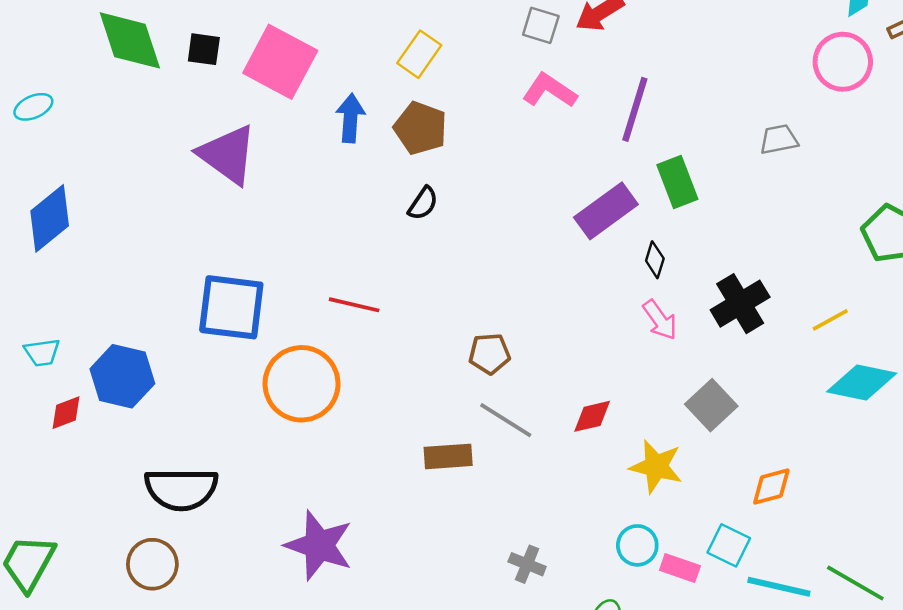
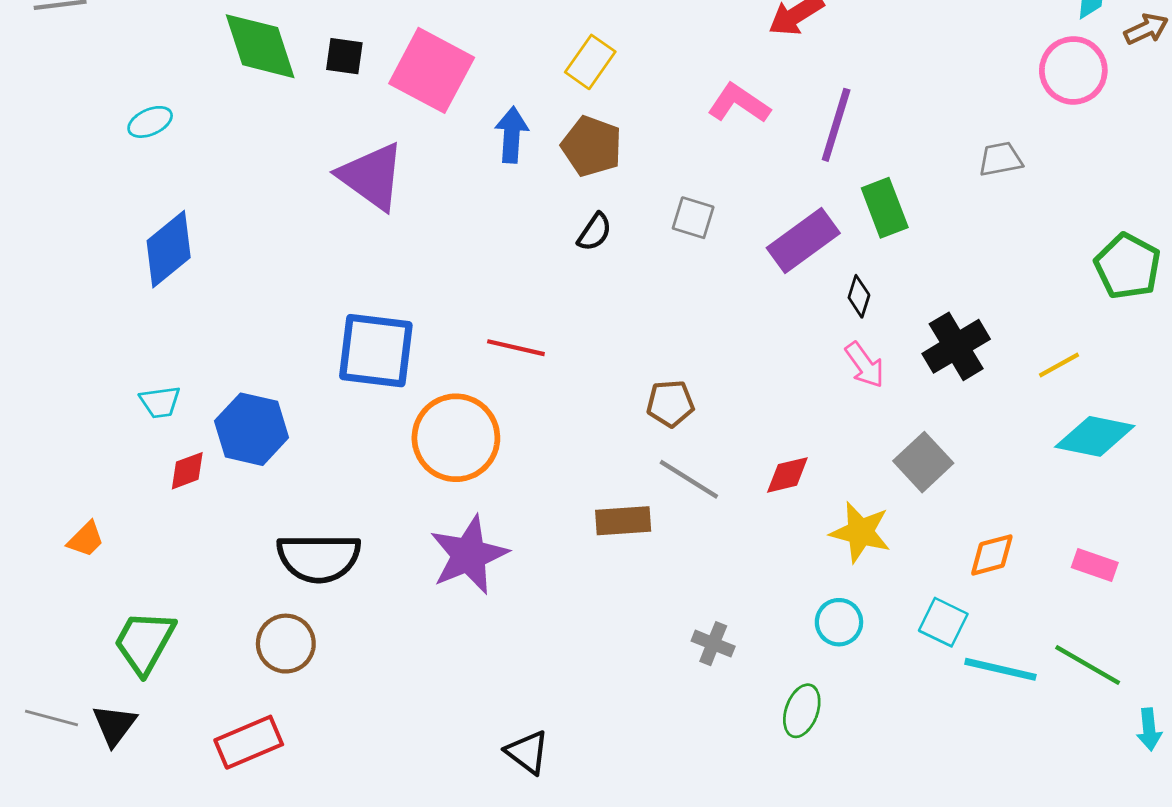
gray square: (541, 25) -> (693, 218), moved
purple star: (319, 545) -> (469, 555), moved, turned 30
pink rectangle: (680, 568) -> (1095, 565), moved

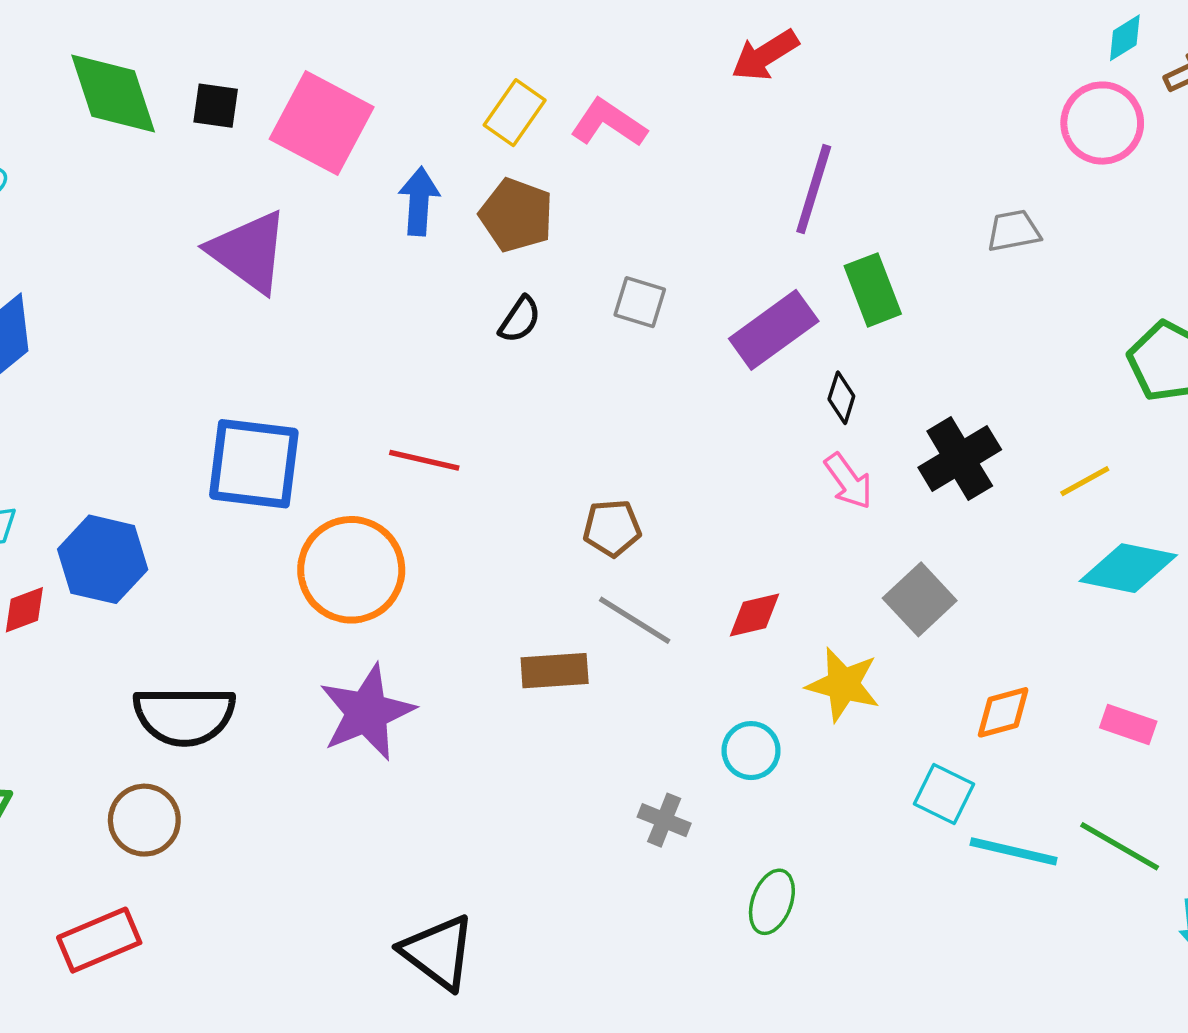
pink L-shape: (739, 103) -> (608, 123), moved
cyan circle: (839, 622) -> (751, 751), moved
black triangle: (527, 752) -> (438, 952), size x1.4

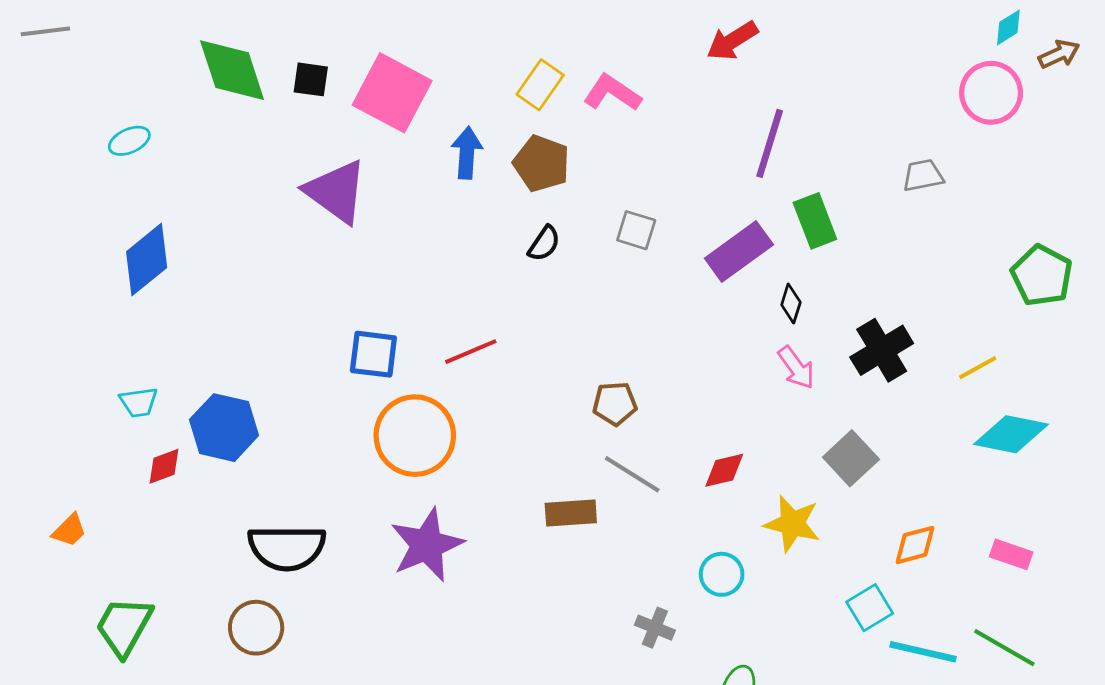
red line: (424, 460) -> (471, 352), turned -36
blue square: (254, 464) -> (373, 354), moved, size x0.7
cyan square: (944, 794) -> (870, 608), turned 33

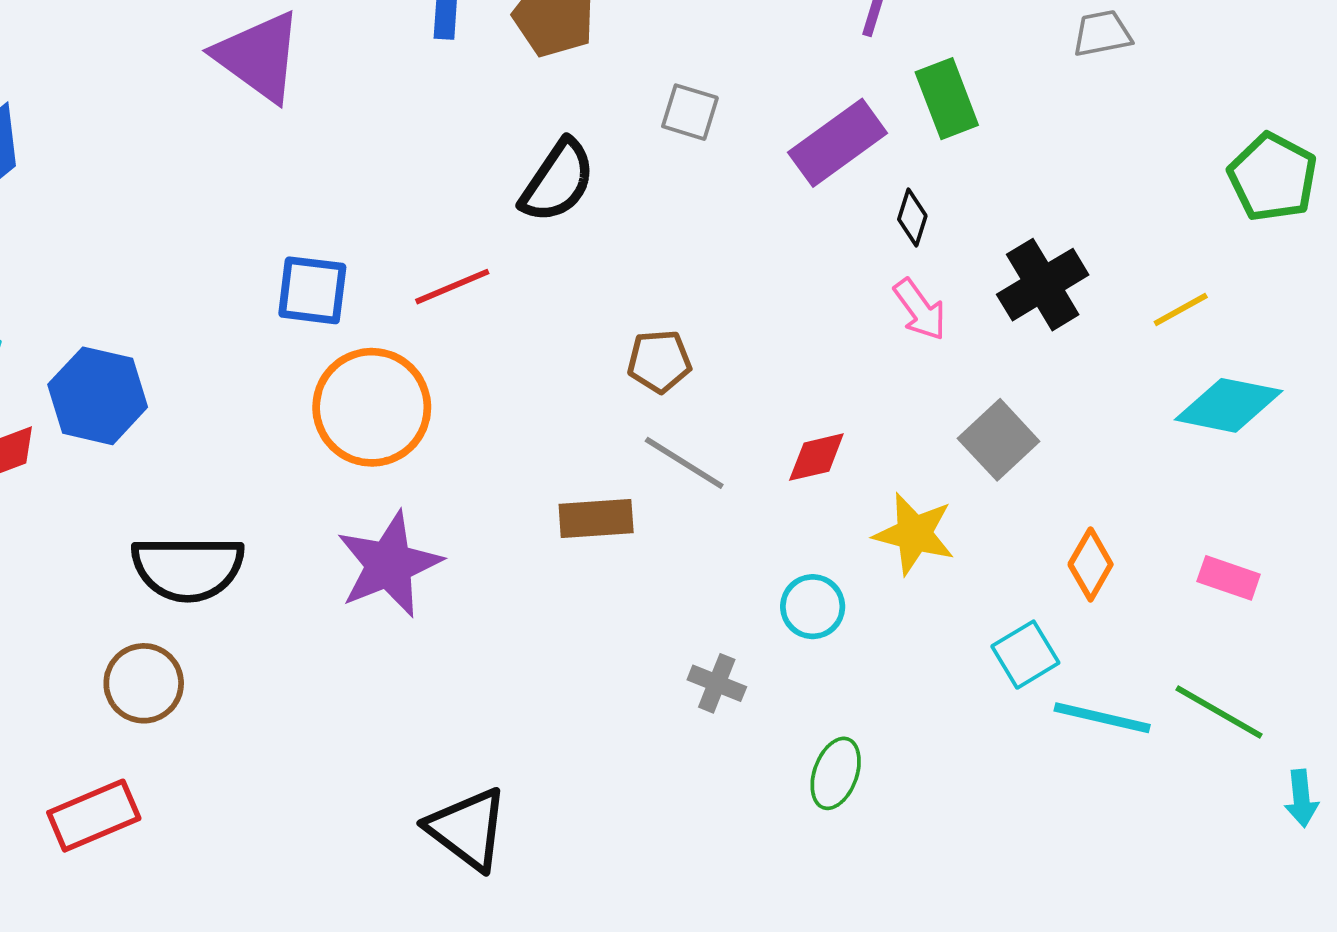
black semicircle: (544, 244) -> (558, 181), moved, size x1.6
orange diamond: (915, 545) -> (1091, 564), turned -45

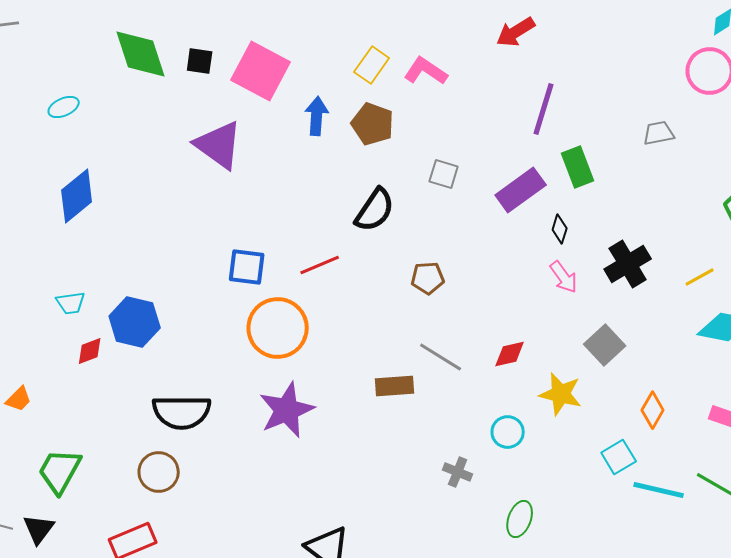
brown pentagon: (659, 361) -> (428, 278), moved

